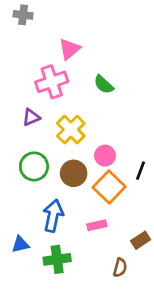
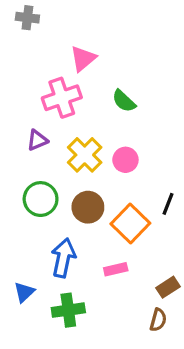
pink circle: (105, 156) -> (125, 160), moved
blue triangle: (20, 244) -> (24, 292), turned -30
brown semicircle: (120, 268) -> (158, 320), moved

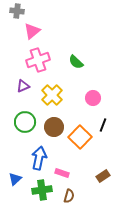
pink triangle: (83, 59) -> (32, 31), moved
pink circle: (125, 160) -> (93, 98), moved
pink rectangle: (116, 269) -> (62, 173), moved, turned 32
brown semicircle: (158, 320) -> (69, 196), moved

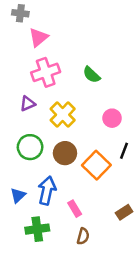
pink rectangle: (62, 173) -> (75, 209), turned 40
blue triangle: (15, 179) -> (18, 195), moved
green cross: (42, 190) -> (37, 229), moved

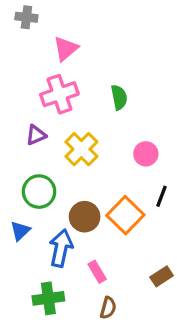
pink triangle: (38, 37) -> (66, 49), moved
green semicircle: (92, 75) -> (119, 97), turned -144
brown circle: (65, 153) -> (85, 217), moved
blue triangle: (18, 195) -> (20, 231), moved

